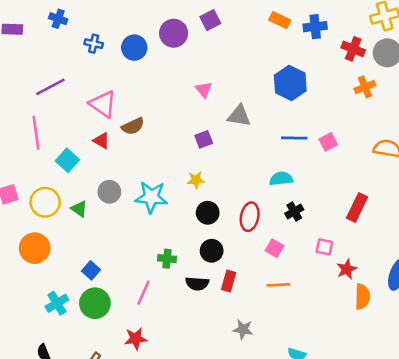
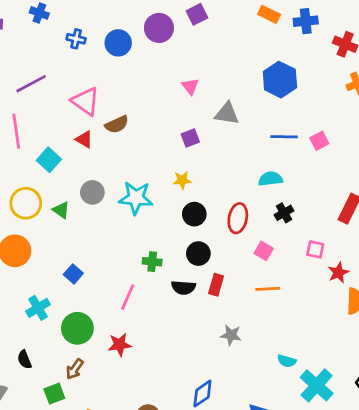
green circle: (95, 303) -> (77, 328), moved

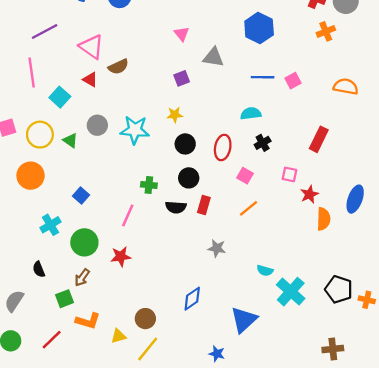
orange line: (268, 289) -> (248, 208), turned -36

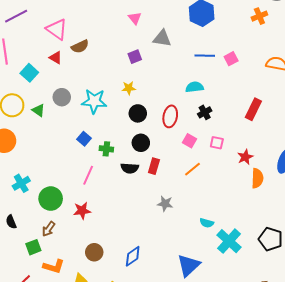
pink square: (289, 174) -> (217, 143), moved
blue square: (81, 196) -> (84, 139), moved
blue diamond: (192, 299) -> (133, 256), moved
brown circle: (145, 319) -> (94, 252), moved

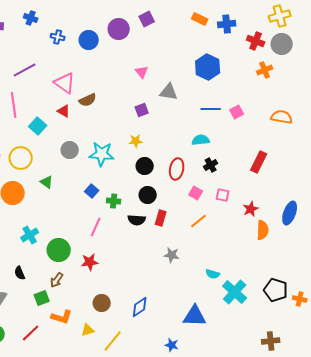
green triangle: (38, 110) -> (47, 182), moved
blue triangle: (188, 265) -> (195, 316), turned 45

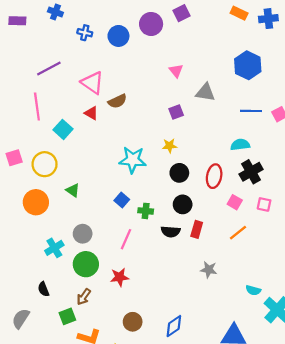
gray circle: (70, 150) -> (83, 234), moved
black cross: (211, 165) -> (251, 172), size x1.5

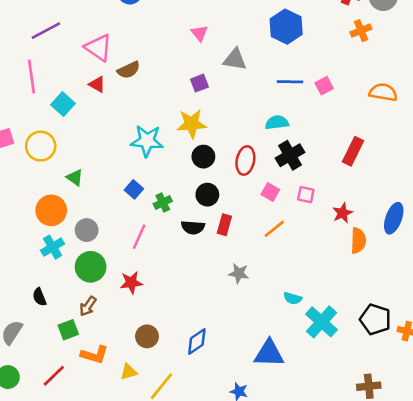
yellow star: (170, 146) -> (192, 124), size x1.6
orange circle: (36, 202) -> (51, 210), moved
green cross: (146, 211) -> (163, 202), turned -32

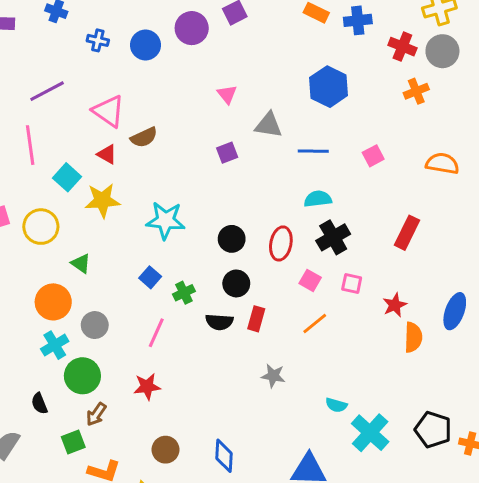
blue line: (290, 82) -> (313, 151), moved
yellow star: (192, 124) -> (102, 200), moved
green circle: (91, 267) -> (82, 376), moved
blue diamond: (197, 342) -> (224, 456), turned -52

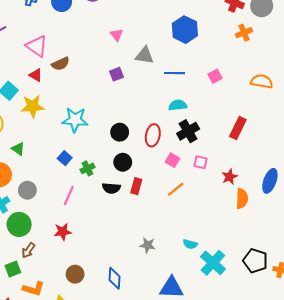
gray star: (273, 376) -> (148, 245), moved

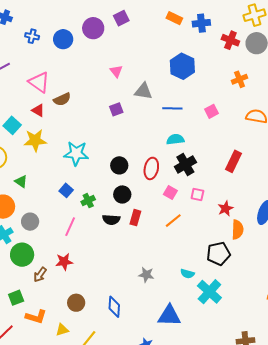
orange cross: (244, 33) -> (239, 79), moved
brown arrow: (28, 250) -> (40, 275), moved
black pentagon: (255, 261) -> (218, 254), moved, turned -30

